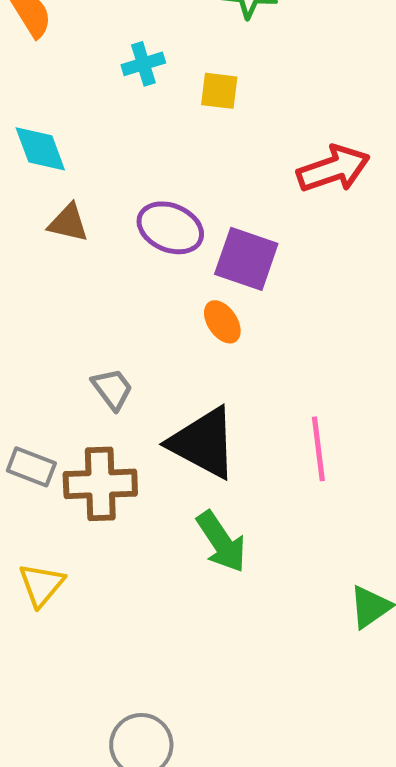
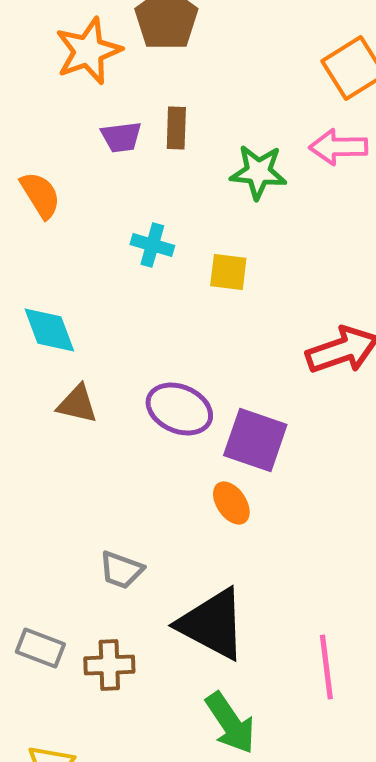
cyan cross: (143, 64) -> (152, 245), turned 33
gray trapezoid: (112, 389) -> (121, 570), turned 147
pink line: (318, 449) -> (326, 667), moved
brown cross: (100, 484) -> (109, 665), size x0.7

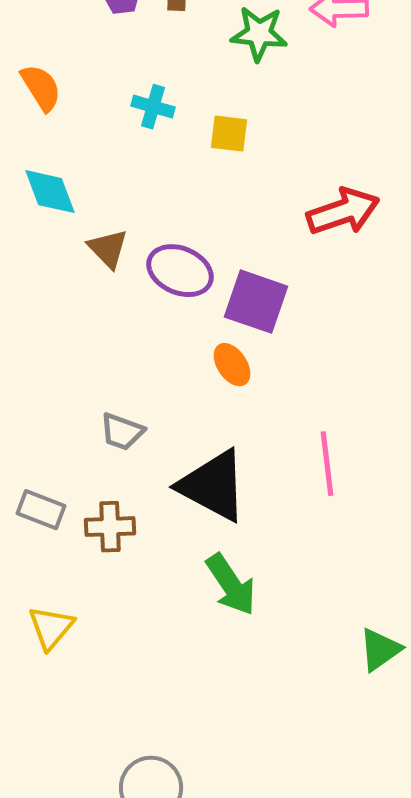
orange semicircle: (40, 195) -> (41, 88), moved
brown triangle: (77, 404) -> (108, 249), moved, turned 33
pink line: (326, 667) -> (327, 464), moved

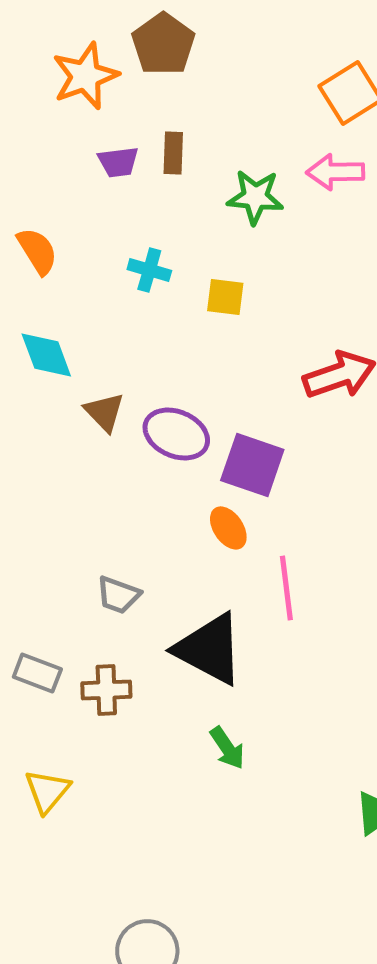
pink line: (327, 464) -> (286, 588), moved
green arrow: (231, 585) -> (227, 748), size x0.7

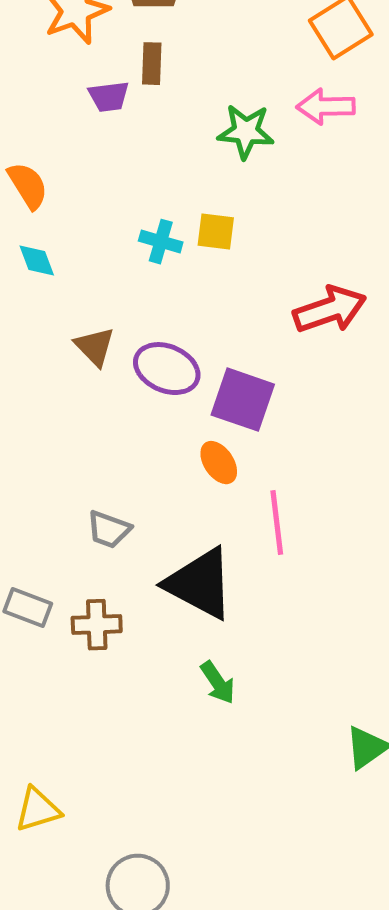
brown rectangle: (173, 153) -> (152, 64), moved
cyan cross: (149, 270) -> (161, 242), moved
cyan diamond: (46, 355) -> (37, 261), moved, size x0.7
yellow triangle: (47, 791) -> (38, 810), moved, turned 33

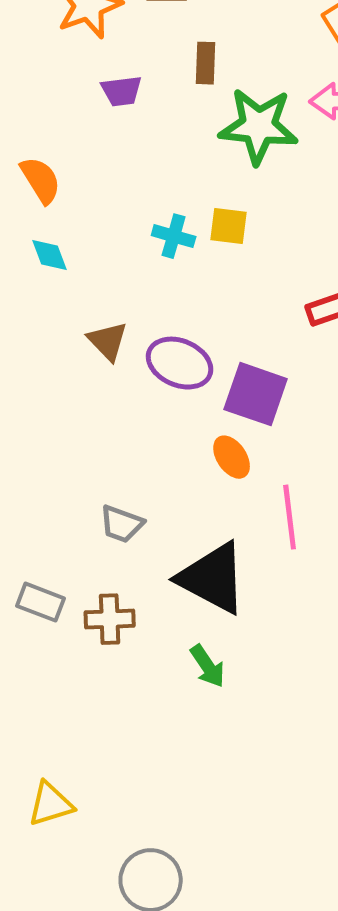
brown rectangle: (152, 64) -> (206, 63), moved
green star: (246, 132) -> (259, 126), size x1.4
green arrow: (218, 683) -> (208, 666), moved

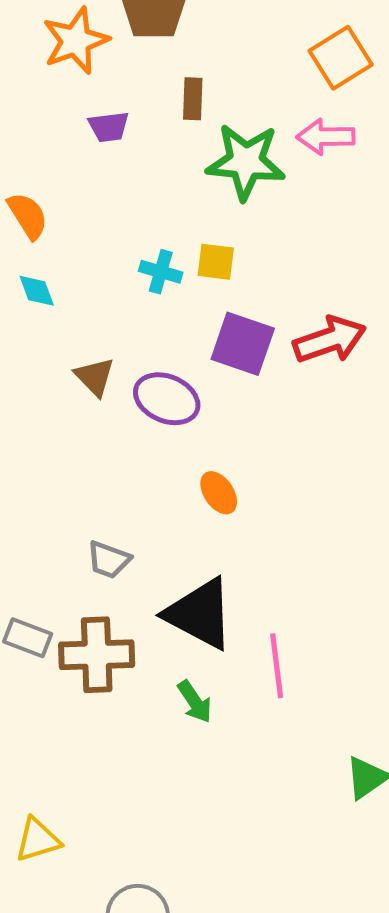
purple square: (256, 394) -> (243, 344), moved
pink line: (290, 517) -> (277, 666), moved
brown cross: (110, 619) -> (97, 655), size x1.5

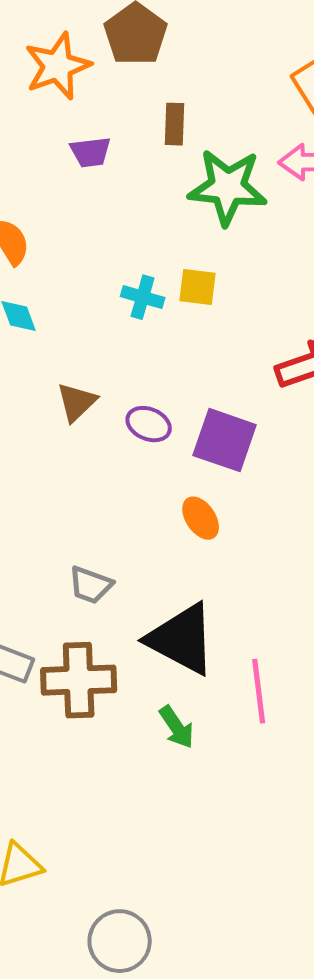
purple square: (243, 344) -> (225, 440), moved
brown triangle: (95, 377) -> (77, 402), turned 30
purple ellipse: (167, 399) -> (149, 424), size x0.7

